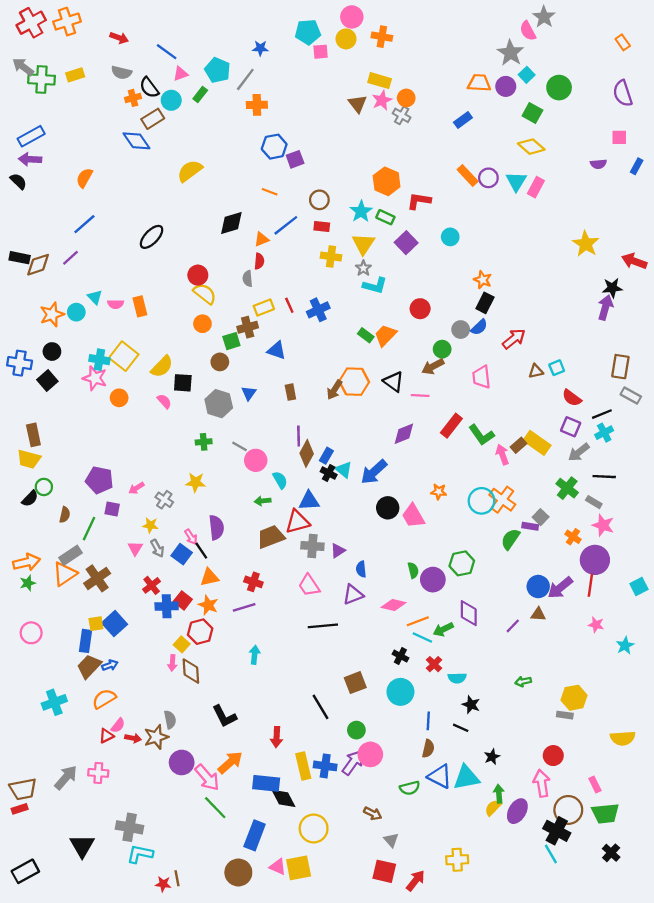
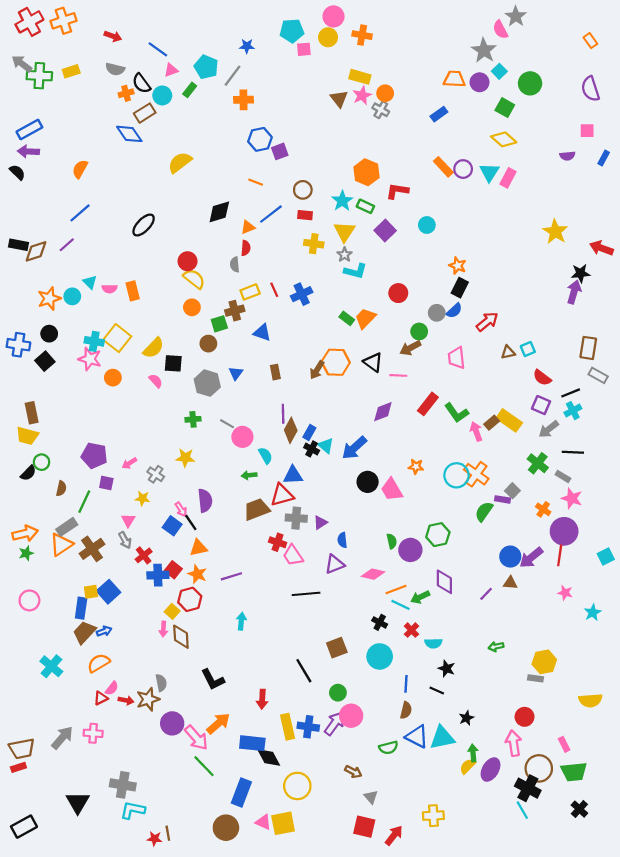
gray arrow: (157, 548) -> (125, 540), moved
red cross: (253, 582) -> (278, 542), moved
cyan cross: (54, 702) -> (51, 666), turned -30

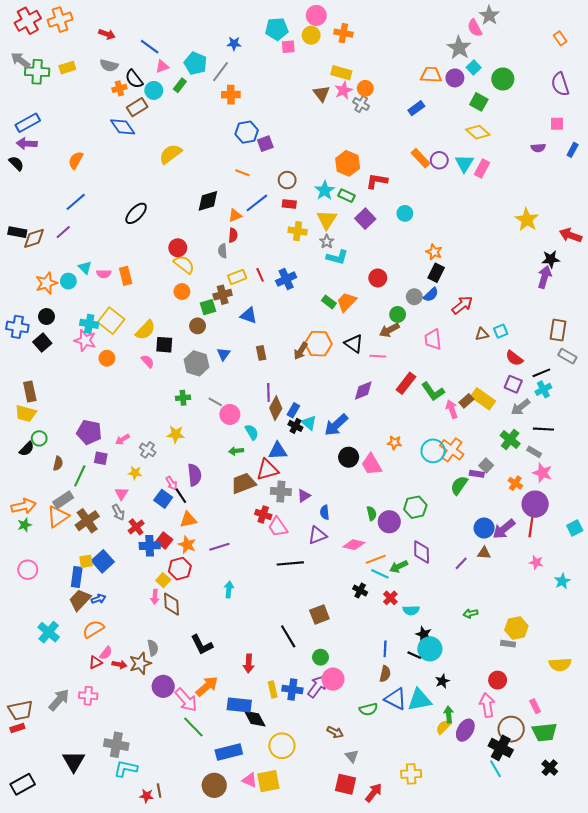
cyan circle: (380, 656) -> (430, 649), moved
yellow rectangle: (287, 727) -> (273, 689), size x0.7
blue rectangle: (241, 793) -> (229, 752), turned 55

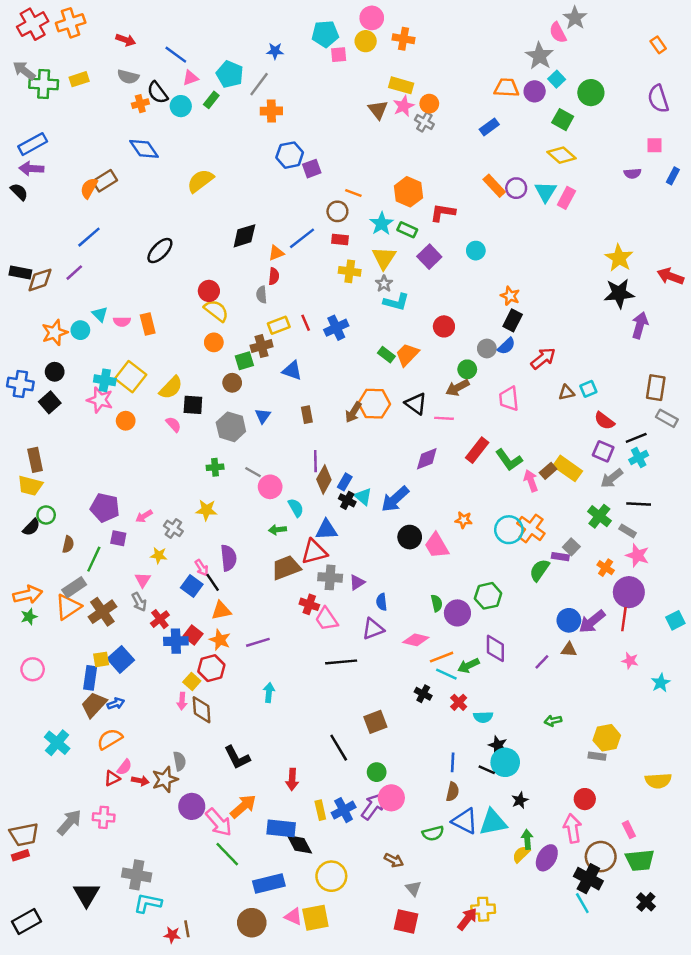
brown rectangle: (137, 107) -> (105, 181), moved
orange line: (242, 173) -> (353, 193), moved
black star: (551, 259) -> (619, 293), moved, size x1.4
blue cross: (292, 689) -> (344, 810), turned -36
red arrow: (374, 793) -> (467, 919), moved

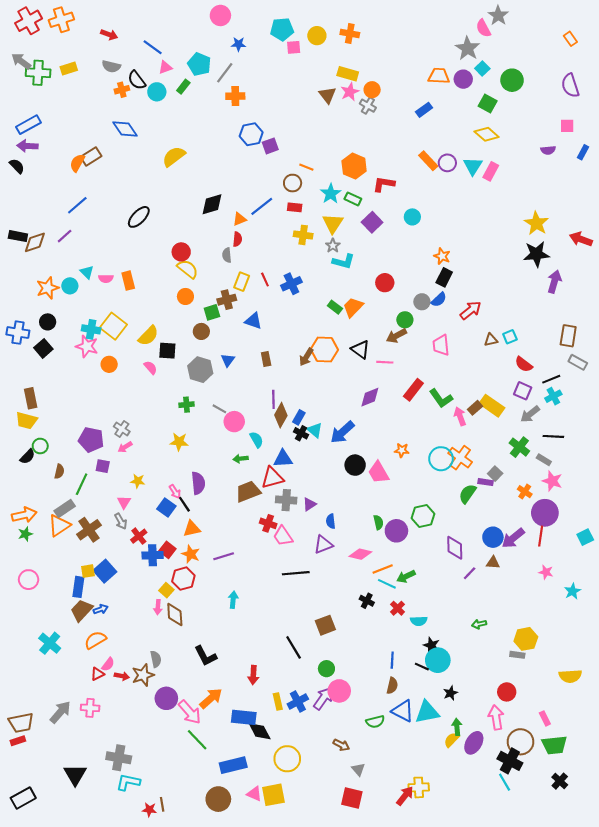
pink circle: (372, 18) -> (220, 15), moved
yellow rectangle: (279, 325) -> (242, 282), turned -48
gray cross: (173, 528) -> (122, 429), moved
purple diamond: (495, 648) -> (455, 548), moved

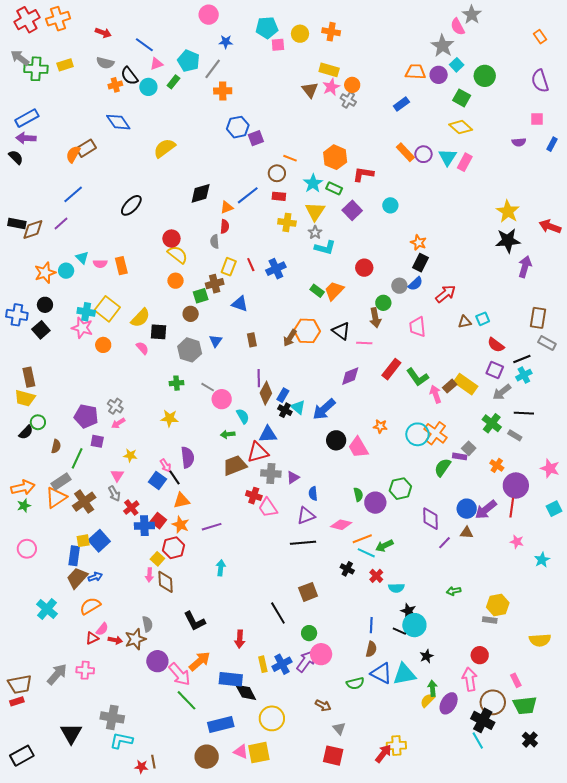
brown arrow: (396, 336) -> (375, 318), turned -72
pink star: (552, 481) -> (550, 468), moved
black line: (296, 573) -> (303, 543), moved

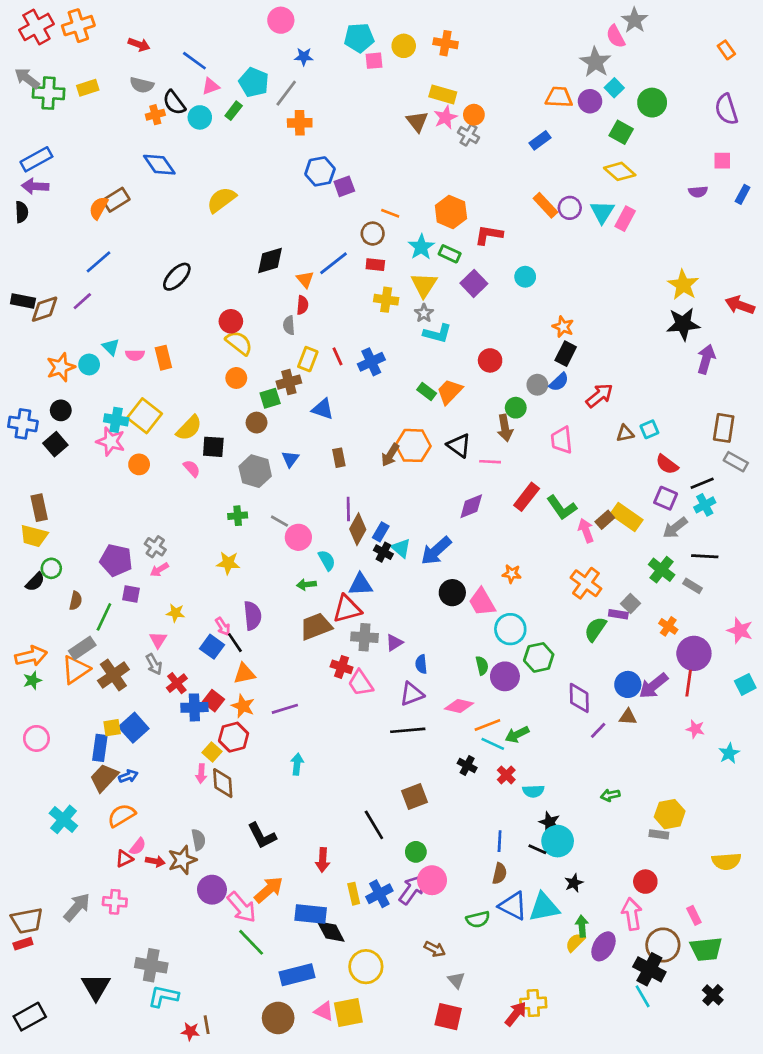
black semicircle: (16, 157) -> (22, 212), turned 42
orange triangle: (227, 207) -> (305, 279), turned -48
cyan circle: (417, 434) -> (510, 629), moved

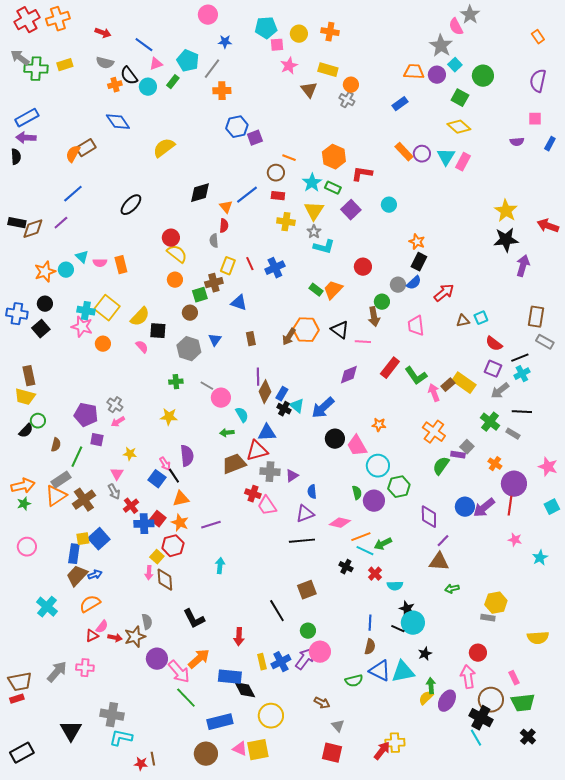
purple semicircle: (726, 109) -> (538, 81), turned 30
pink star: (446, 117) -> (289, 66), moved
brown triangle: (628, 717) -> (439, 562), moved, size x1.5

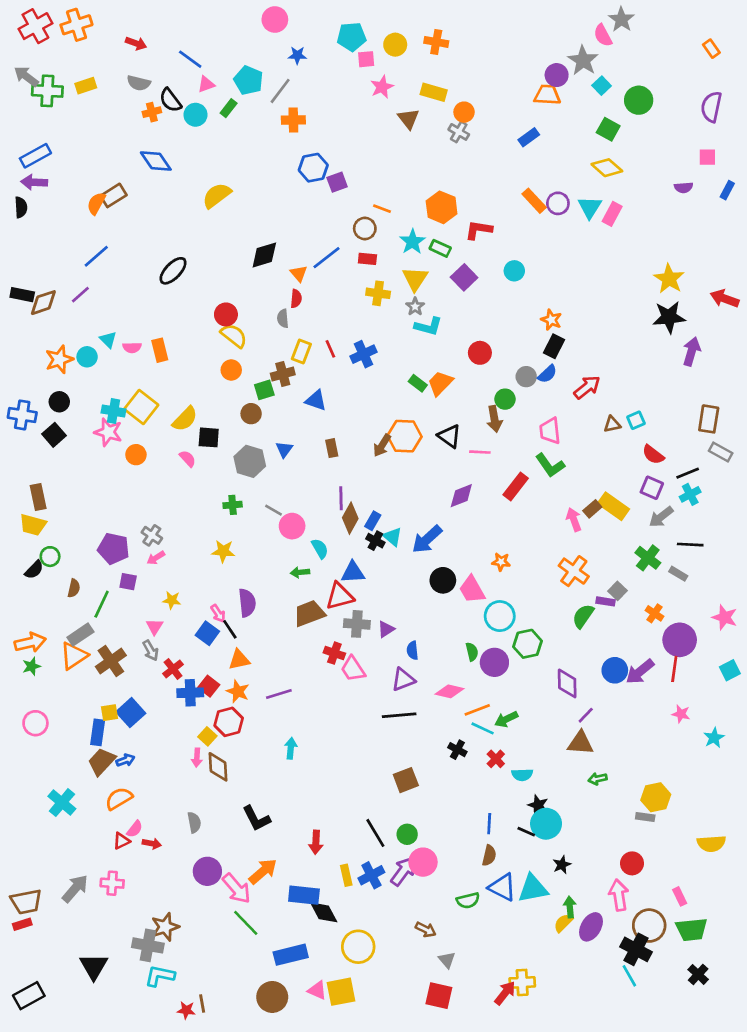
purple circle: (437, 75) -> (557, 75), moved
green L-shape: (416, 376) -> (550, 465), moved
black line: (277, 611) -> (375, 833), moved
brown star: (135, 637) -> (165, 927), moved

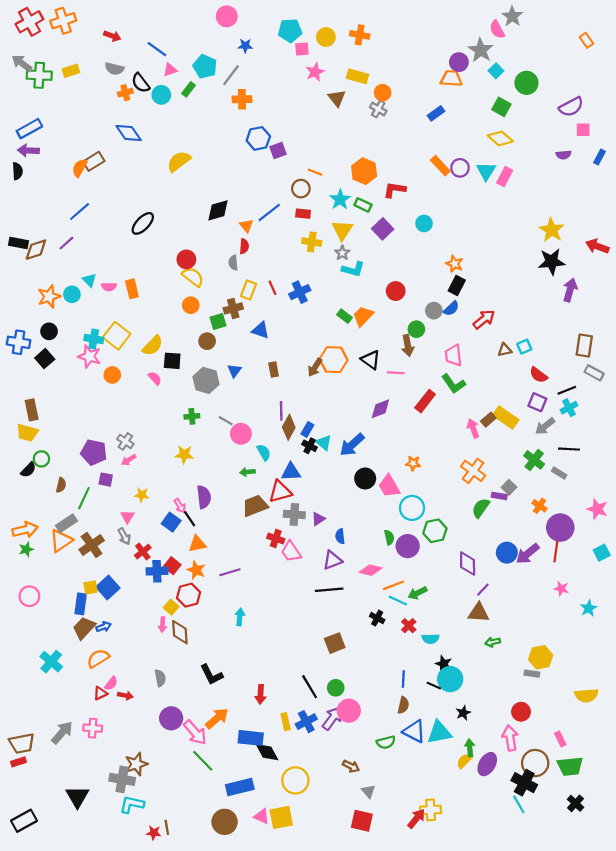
purple semicircle: (711, 107) -> (571, 107), moved, turned -130

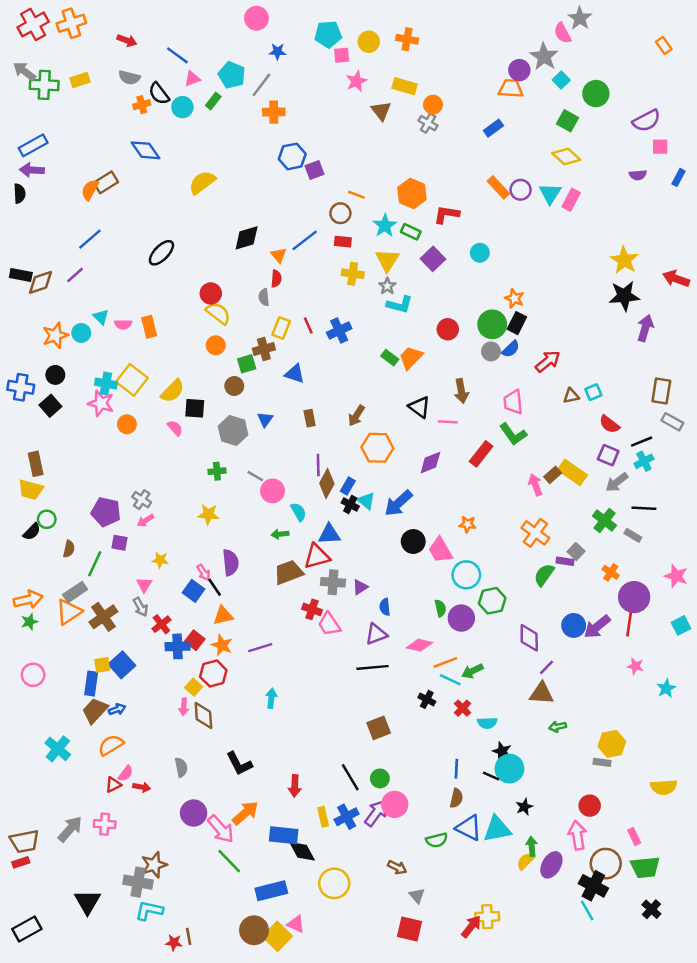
green circle: (416, 329) -> (492, 324), moved, size x1.5
orange hexagon: (334, 360) -> (377, 448), moved
yellow square: (281, 817) -> (277, 936), moved, turned -35

